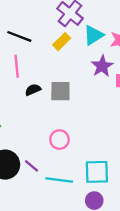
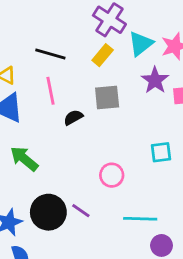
gray square: (60, 91) -> (107, 97), moved
cyan square: (97, 172) -> (161, 152), moved, size x0.7
cyan line: (59, 180) -> (140, 219), moved

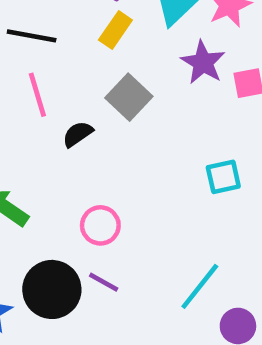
gray square: (107, 97) -> (129, 97), turned -36
pink circle: (112, 175) -> (100, 225), moved
cyan line: (140, 219) -> (200, 286), turned -48

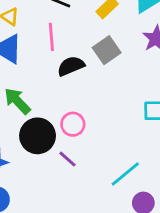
black semicircle: (78, 134) -> (71, 66), size x1.4
black circle: (52, 289) -> (38, 136), moved

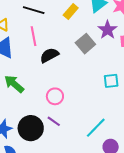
gray square: (107, 50) -> (85, 44), moved
black circle: (38, 136) -> (31, 128), moved

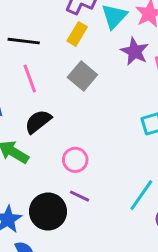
gray square: (85, 44) -> (82, 76), moved
black semicircle: (49, 55) -> (38, 121), moved

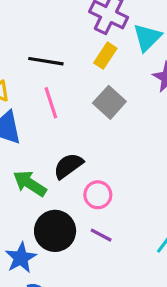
black semicircle: (38, 121) -> (68, 166), moved
black circle: (48, 211) -> (55, 231), moved

